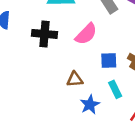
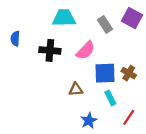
blue square: (109, 60) -> (105, 73), size x1.5
blue star: (90, 105) -> (89, 121), moved

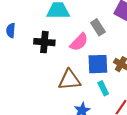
gray rectangle: (105, 24) -> (98, 27), moved
brown triangle: (76, 89) -> (70, 80), size x1.6

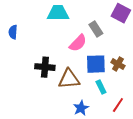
black cross: (44, 42) -> (45, 67), moved

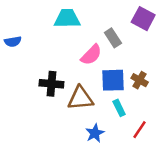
blue semicircle: (13, 32) -> (13, 42), turned -104

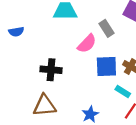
brown triangle: (80, 98) -> (45, 106), moved
cyan rectangle: (119, 108) -> (123, 91), moved, turned -32

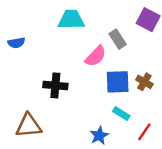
cyan rectangle: (123, 91) -> (121, 114), moved
brown triangle: (45, 106) -> (29, 126), moved

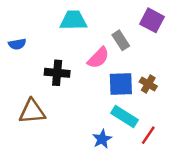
black cross: (55, 85) -> (57, 73), moved
cyan rectangle: (121, 114) -> (125, 116), size x1.5
brown triangle: (29, 126) -> (32, 111), moved

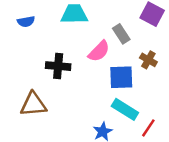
blue semicircle: (17, 44) -> (26, 22), moved
brown cross: (148, 84) -> (148, 60), moved

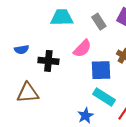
blue semicircle: (26, 22) -> (22, 50), moved
gray rectangle: (121, 34) -> (99, 22), moved

